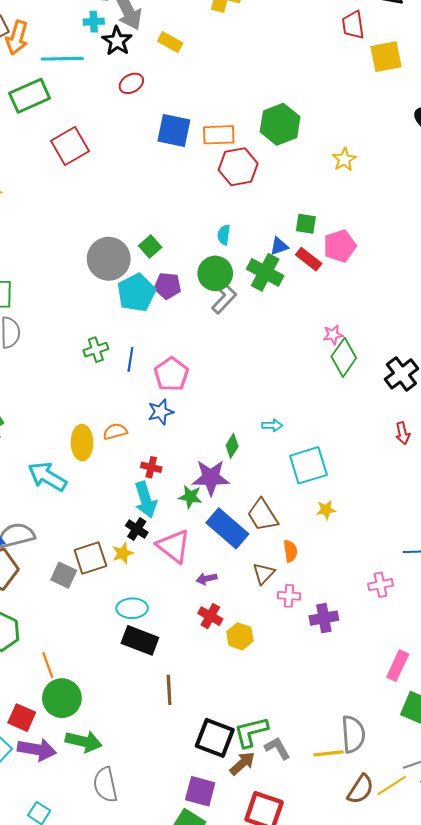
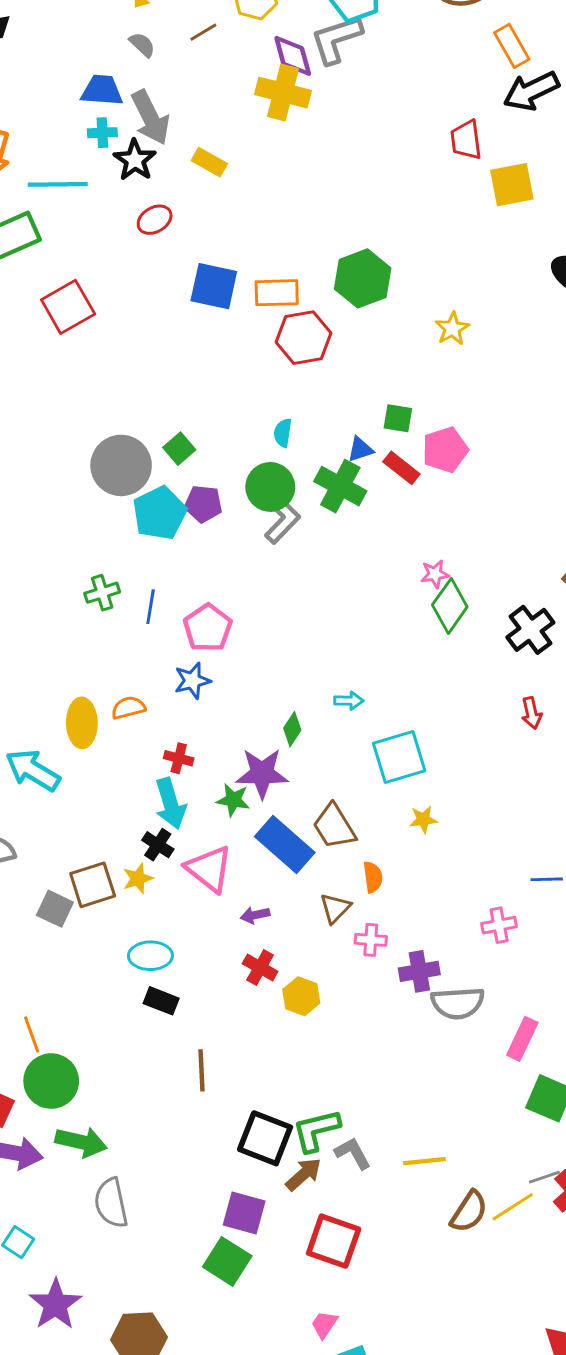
black rectangle: (140, 640) -> (161, 1001), size x0.7
gray semicircle: (353, 734) -> (458, 1003), moved, turned 90

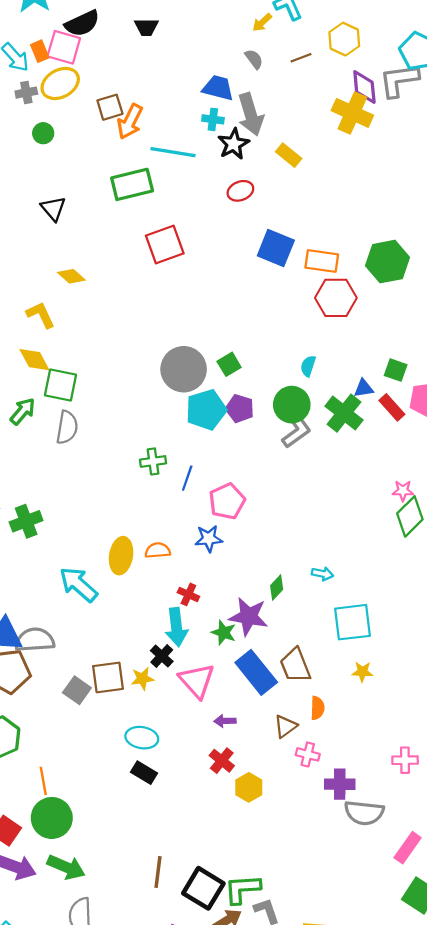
brown line: (201, 1070) -> (158, 872), moved

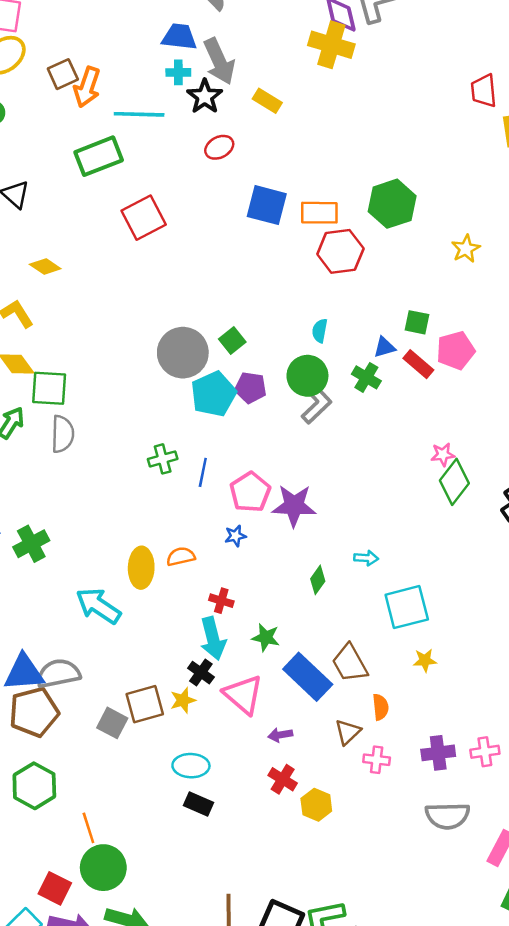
green cross: (344, 413) -> (366, 377), size x0.7
blue star: (209, 539) -> (235, 536), size x0.7
purple star: (249, 616) -> (294, 506), moved
purple cross: (340, 784) -> (438, 753), moved

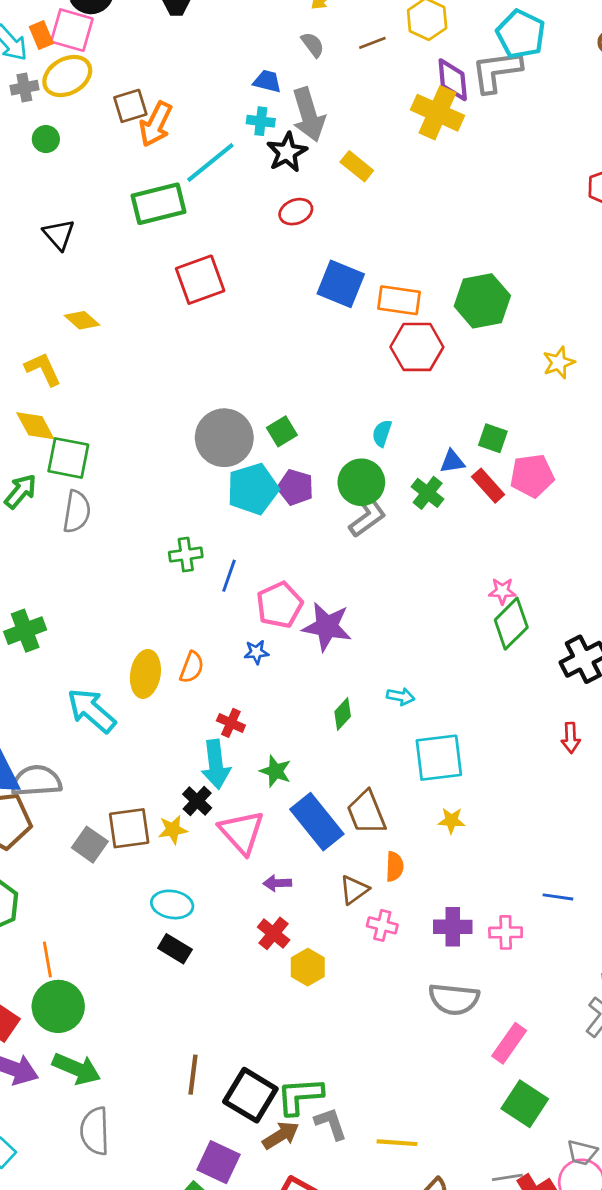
blue trapezoid: (179, 37) -> (267, 81), size x0.7
cyan line: (139, 114) -> (210, 163), turned -48
orange semicircle: (181, 557) -> (192, 667), turned 116

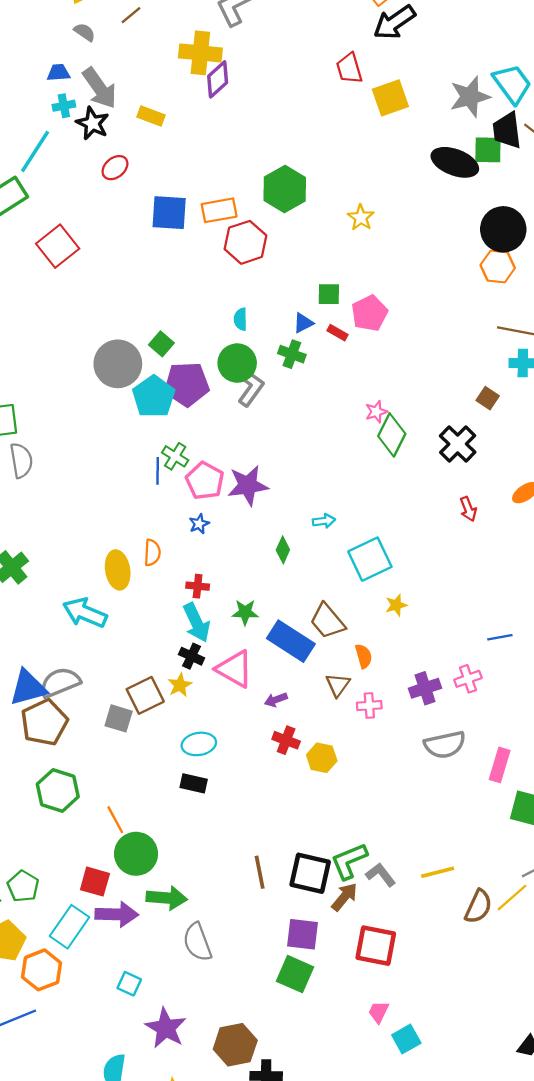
purple diamond: (453, 80) -> (218, 79), moved, turned 72
red rectangle: (488, 486) -> (338, 333), size x0.7
purple pentagon: (296, 487) -> (187, 384), size x1.5
green cross: (186, 555) -> (175, 456), moved, turned -32
black rectangle: (175, 949) -> (194, 783), moved

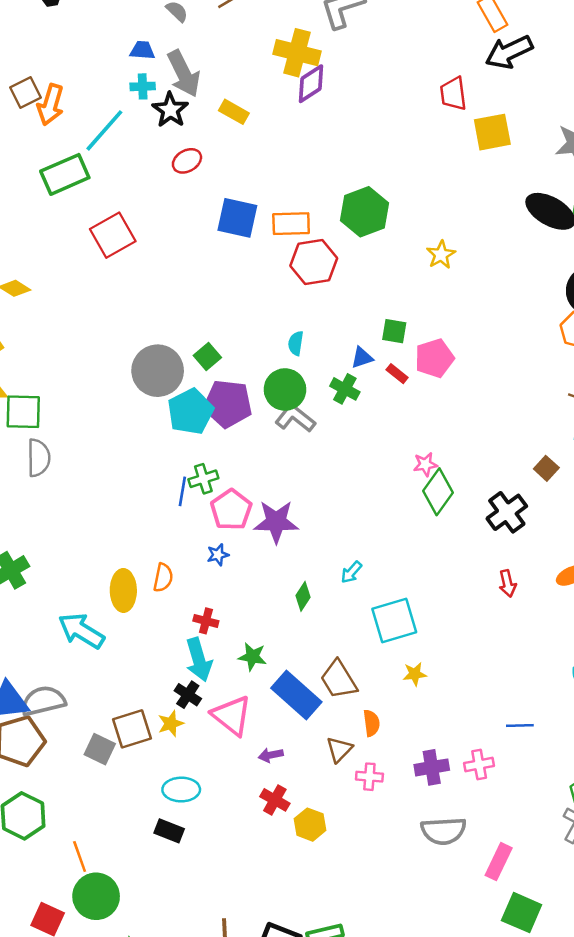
gray L-shape: (251, 388) -> (295, 418), turned -96
green cross: (175, 456) -> (203, 479), turned 32
cyan arrow: (324, 521) -> (351, 572), turned 130

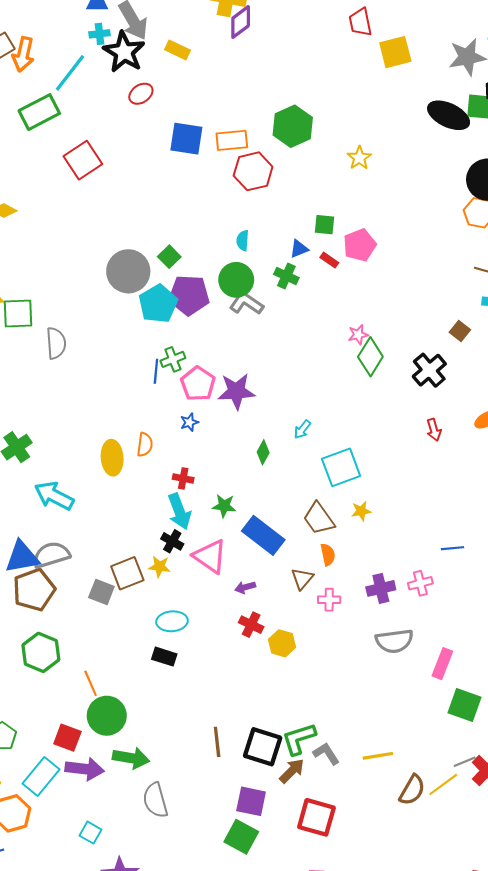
black star: (170, 110) -> (124, 52), size x1.4
gray semicircle: (39, 458) -> (56, 343), moved
cyan arrow: (81, 631) -> (54, 496), moved
brown trapezoid: (339, 680) -> (319, 519), moved
yellow star: (171, 724) -> (159, 567), turned 30

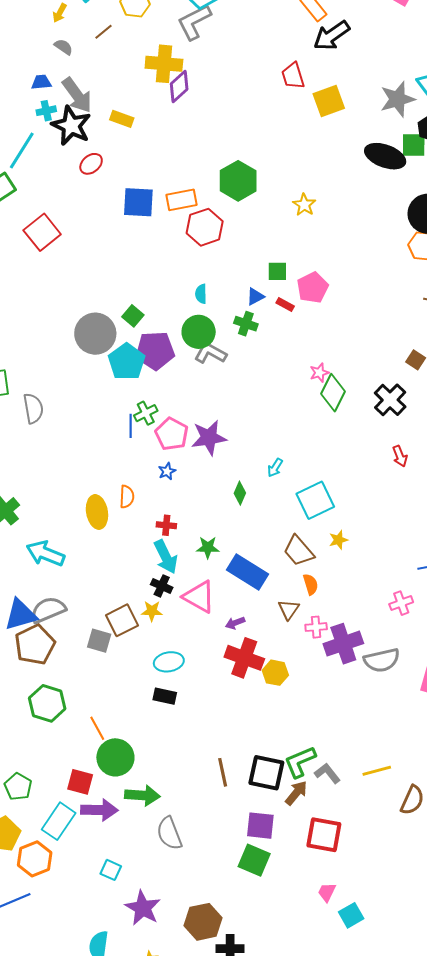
purple cross: (381, 588) -> (343, 644), moved, size x1.4
red cross: (251, 625) -> (244, 658), size x1.6

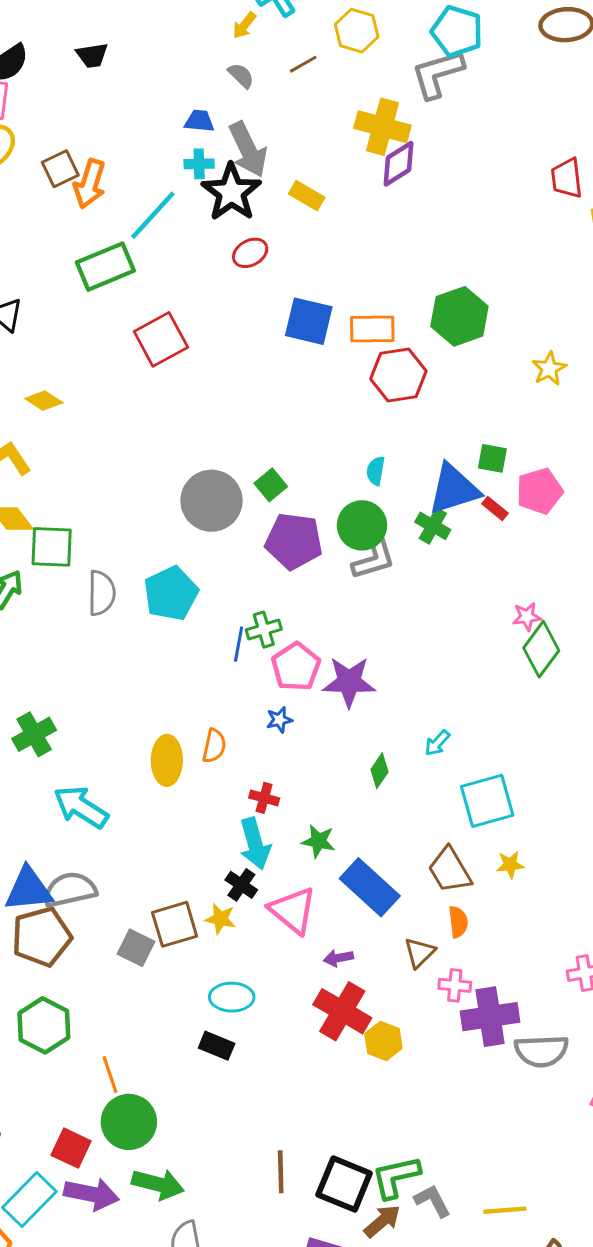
blue triangle: (255, 297) -> (454, 489), size x2.0
gray L-shape: (210, 353) -> (374, 559), turned 124
cyan pentagon: (127, 362) -> (171, 593), moved

